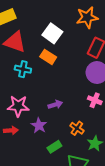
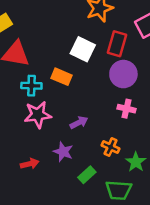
white square: (52, 33) -> (83, 49), moved
orange rectangle: (48, 57) -> (61, 77), moved
pink star: (18, 106) -> (38, 115), moved

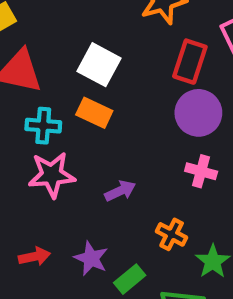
white square: (83, 49) -> (99, 65), moved
purple star: (63, 152) -> (91, 258), moved

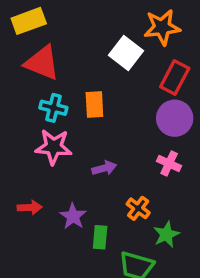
white square: (99, 65) -> (126, 53), moved
orange rectangle: (94, 113) -> (94, 105), turned 52
green rectangle: (130, 279) -> (100, 237), turned -55

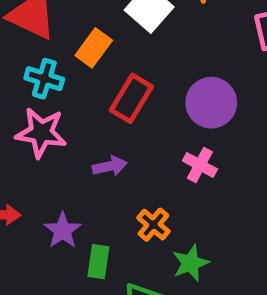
red rectangle: (175, 78) -> (131, 98), moved
orange rectangle: (94, 105) -> (94, 48), moved, turned 36

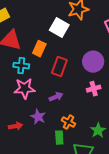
pink cross: (200, 165) -> (94, 89), turned -32
orange cross: (153, 225) -> (68, 122), moved
purple star: (63, 230) -> (38, 117), moved

